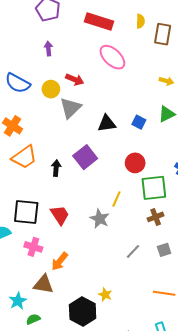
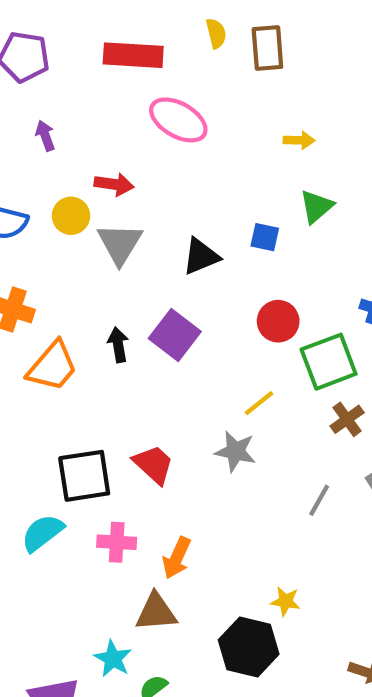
black arrow: (56, 168) -> (118, 345), moved
yellow line: (116, 199) -> (259, 403), turned 42

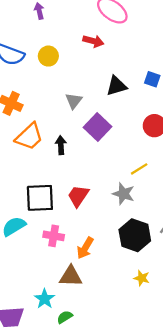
red arrow: (114, 184) -> (93, 41), moved
gray triangle: (120, 244) -> (74, 101), moved, size x0.7
black arrow: (118, 345) -> (61, 145), moved
red trapezoid: (153, 464) -> (78, 196), turned -105
black hexagon: (249, 647) -> (135, 235), moved

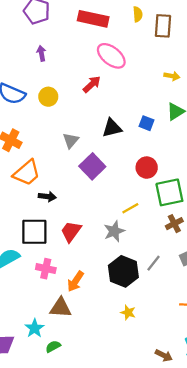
red arrow: (93, 41) -> (92, 84), turned -60
black arrow: (61, 145) -> (47, 197), moved, turned 98
gray star: (123, 194) -> (114, 231), turned 30

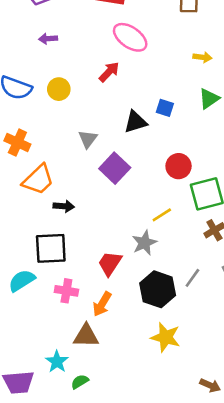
purple arrow: (41, 53) -> (48, 39), turned -80
blue square: (146, 123) -> (165, 108), moved
red trapezoid: (71, 231) -> (110, 263), moved
yellow star: (128, 312) -> (166, 337), size x1.6

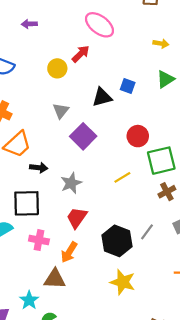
yellow circle: (59, 89) -> (57, 68), moved
gray star: (144, 243) -> (71, 183), moved

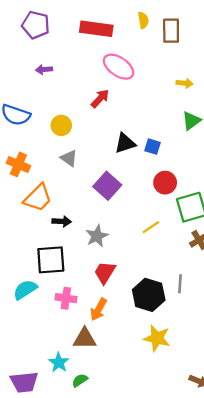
yellow circle: (57, 68) -> (61, 125), moved
blue square: (128, 86) -> (152, 147), moved
gray triangle: (61, 111) -> (69, 158), moved, turned -30
gray line: (147, 232) -> (180, 284), turned -30

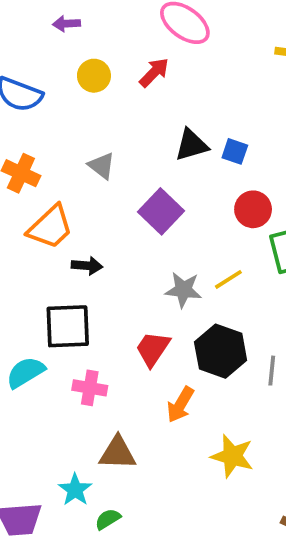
yellow circle: (61, 125) -> (94, 76), moved
gray star: (97, 236) -> (183, 290), moved, turned 30
black hexagon: (149, 295) -> (221, 351), moved
orange arrow: (98, 309) -> (180, 405), moved

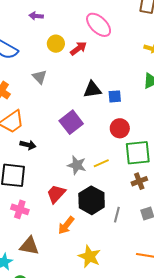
yellow circle: (94, 76) -> (56, 44), moved
blue square: (235, 151) -> (115, 96), turned -32
gray triangle: (102, 166) -> (40, 77), moved

